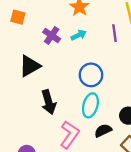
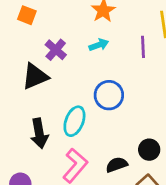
purple cross: (52, 35) -> (56, 50), moved
black arrow: (49, 102) -> (39, 133), moved
cyan ellipse: (90, 105) -> (74, 121), moved

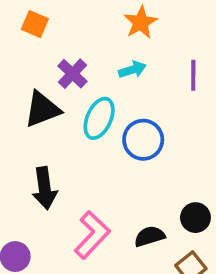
cyan ellipse: (74, 121) -> (99, 118), moved

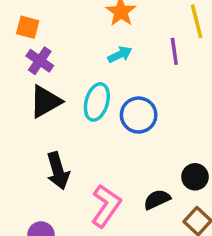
purple cross: (72, 74) -> (40, 61), moved

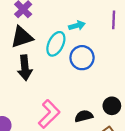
cyan arrow: (120, 55) -> (77, 26), moved
black arrow: (58, 171) -> (25, 68), moved

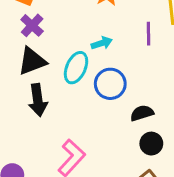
black semicircle: (84, 116) -> (142, 113), moved

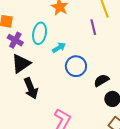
cyan arrow: (102, 43) -> (59, 48), moved
cyan ellipse: (76, 68) -> (40, 33), moved

